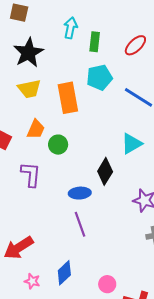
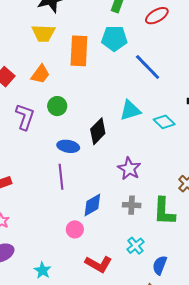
green circle: (58, 145) -> (57, 106), moved
blue diamond: (64, 273) -> (92, 205), moved
pink circle: (107, 284) -> (75, 229), moved

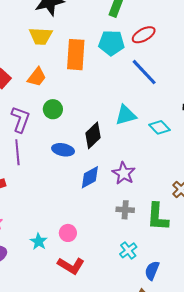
red ellipse: (157, 16) -> (144, 35), moved
purple line: (61, 177) -> (17, 152), moved
blue diamond: (92, 205) -> (90, 177), moved
red L-shape: (98, 264) -> (71, 266), moved
cyan star: (43, 270) -> (39, 241), moved

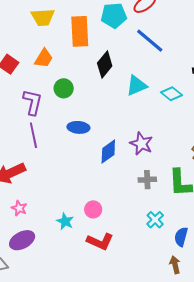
black diamond: (93, 135) -> (105, 64), moved

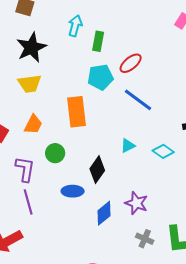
orange rectangle: (80, 31) -> (77, 112), moved
black diamond: (105, 64) -> (97, 170), moved
cyan triangle: (137, 86) -> (128, 146), size x0.7
gray cross: (147, 180) -> (145, 239), turned 30

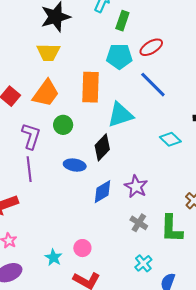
orange trapezoid: (33, 124) -> (46, 93), size x1.4
cyan triangle: (128, 146) -> (120, 115), moved, size x1.8

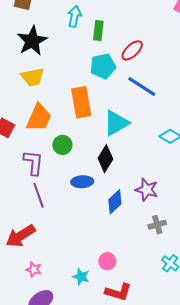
gray cross: (139, 223) -> (157, 225), turned -36

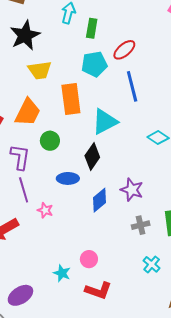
yellow trapezoid: (33, 77) -> (40, 70), moved
blue line: (142, 86) -> (132, 86), turned 40
pink star: (34, 269) -> (45, 210), moved

